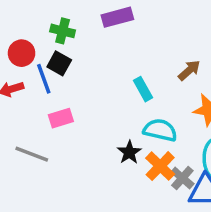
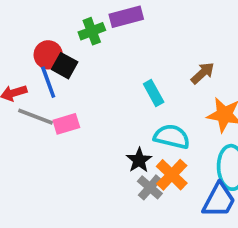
green cross: (63, 31) -> (92, 31), moved, turned -35
red circle: (22, 53) -> (48, 55), moved
gray line: (32, 154) -> (35, 117), moved
gray cross: (182, 178) -> (150, 187), moved

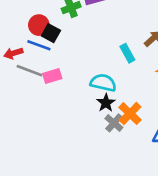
blue line: (48, 82) -> (39, 45), turned -50
cyan rectangle: (154, 93) -> (127, 53), moved
cyan semicircle: (172, 137) -> (103, 83), moved

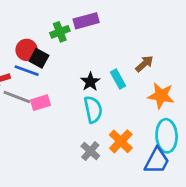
cyan semicircle: (103, 83) -> (93, 109), turned 65
black star: (106, 103) -> (90, 82), moved
gray cross: (114, 123) -> (90, 151), moved

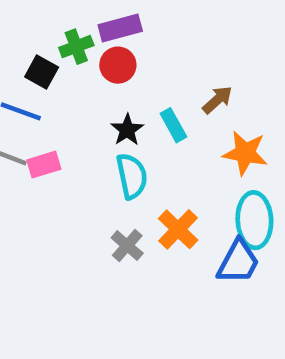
red circle: (27, 50) -> (118, 65), moved
black square: (39, 58) -> (42, 72), moved

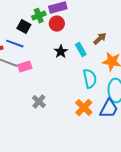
cyan semicircle: (132, 176) -> (90, 79), moved
orange cross: (178, 229) -> (84, 108), moved
gray cross: (127, 246) -> (39, 102), moved

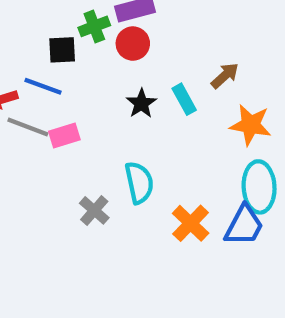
black square: (24, 27) -> (62, 50), turned -32
cyan semicircle: (90, 79) -> (139, 183), moved

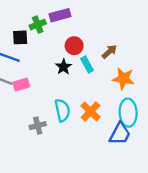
red circle: (133, 44) -> (74, 46), moved
gray cross: (94, 210) -> (38, 126), turned 35
orange cross: (191, 223) -> (91, 111), moved

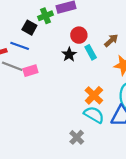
black square: (20, 37) -> (29, 28), turned 32
cyan semicircle: (62, 110) -> (94, 115), moved, turned -48
gray cross: (38, 126) -> (77, 137), moved, turned -32

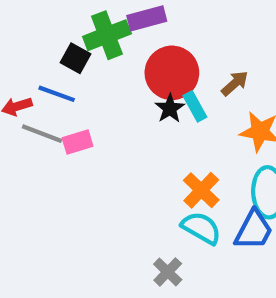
green cross: (46, 16) -> (107, 35), size x1.5
red circle: (79, 35) -> (172, 73), size x1.6
black star: (69, 54) -> (170, 108), moved

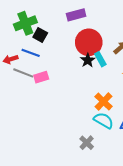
green cross: (107, 35) -> (25, 23), moved

